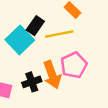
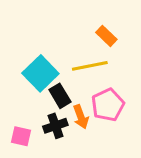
black rectangle: (35, 26) -> (60, 96), moved, turned -66
orange arrow: (52, 75) -> (81, 117), size x0.7

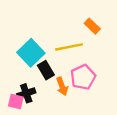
orange rectangle: (106, 36) -> (92, 26), moved
black cross: (55, 126) -> (26, 93), moved

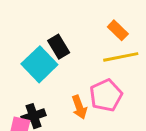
yellow line: (69, 47) -> (121, 57), moved
black rectangle: (46, 70) -> (59, 47), moved

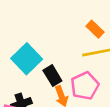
black rectangle: (59, 47) -> (52, 76), moved

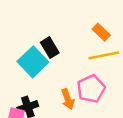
black rectangle: (52, 76) -> (50, 48), moved

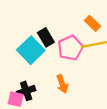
pink pentagon: (91, 89) -> (70, 48), moved

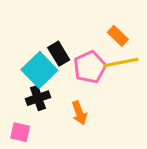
black cross: (26, 91) -> (38, 98), moved

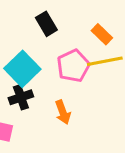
black rectangle: (59, 54) -> (46, 24), moved

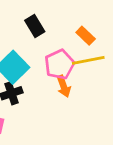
orange arrow: (63, 112) -> (64, 86), moved

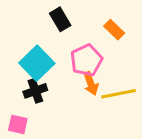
yellow line: (88, 60) -> (119, 94), moved

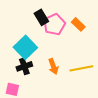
pink pentagon: (86, 60) -> (54, 24), moved
orange arrow: (91, 84) -> (53, 66), moved

